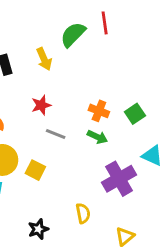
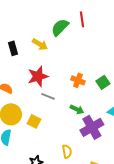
yellow arrow: (44, 59) -> (40, 44), turned -35
red star: (41, 105) -> (38, 76), size x1.5
green arrow: (97, 137) -> (77, 109), moved

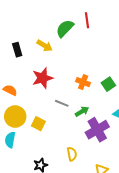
gray line: (48, 96) -> (62, 103), moved
green arrow: (77, 109) -> (82, 111), turned -56

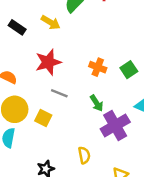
black rectangle: (17, 50) -> (17, 27), turned -40
gray line: (62, 103) -> (59, 93), moved
green arrow: (82, 111) -> (97, 103), turned 88

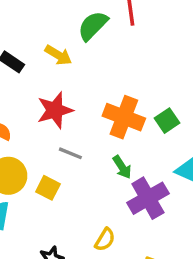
orange cross: (98, 67) -> (124, 117), size x1.6
yellow semicircle: (84, 155) -> (105, 240), turned 42

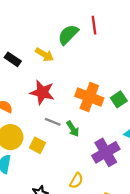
red star: (55, 110) -> (42, 92), turned 30
green arrow: (122, 167) -> (73, 129), moved

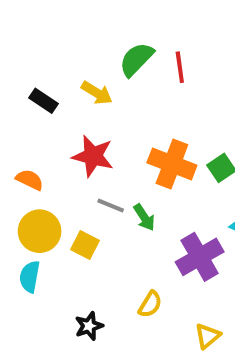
red line: (94, 25) -> (180, 67), moved

